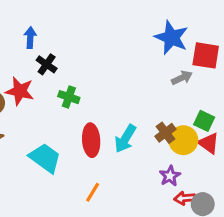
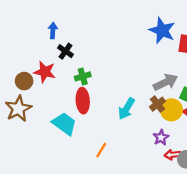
gray arrow: (182, 78) -> (166, 82), moved, size x1.5
green cross: (69, 97) -> (83, 76), turned -35
red ellipse: (91, 140) -> (83, 101), moved

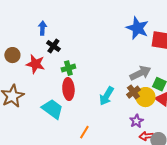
brown circle: (24, 81) -> (12, 55), moved

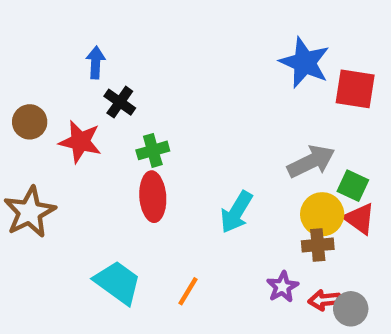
brown cross: (133, 92) -> (318, 245), moved, turned 32
cyan trapezoid: (52, 109) -> (118, 282), moved
purple star: (136, 121) -> (283, 287), moved

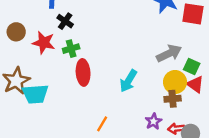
green cross: (153, 150) -> (71, 49), moved
cyan trapezoid: (118, 282) -> (35, 94), moved, turned 140

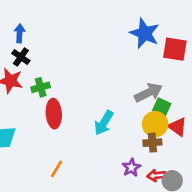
black cross: (65, 21) -> (21, 57), moved
green square: (192, 66) -> (162, 107), moved
orange line: (102, 124) -> (56, 169), moved

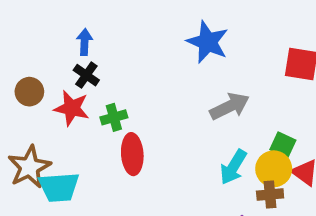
blue star: (145, 33) -> (208, 42), moved
gray arrow: (149, 93) -> (230, 106), moved
cyan arrow: (104, 123) -> (233, 167), moved

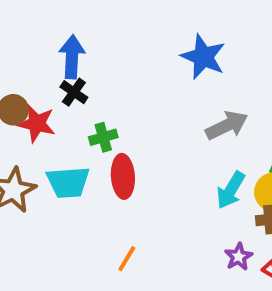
blue arrow: (85, 42) -> (72, 57), size x1.5
red star: (72, 108) -> (37, 123), moved
cyan trapezoid: (59, 187) -> (68, 182), moved

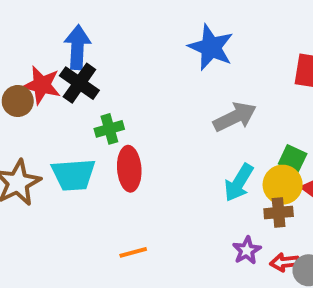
black cross: (74, 92) -> (79, 83), size x1.4
red star: (37, 123) -> (42, 85), moved
orange line: (127, 259) -> (133, 252), turned 44

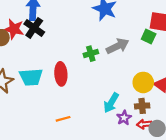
green cross: (109, 129) -> (91, 54), moved
green square: (293, 159) -> (149, 36), moved
cyan arrow: (239, 183) -> (111, 103), moved
brown cross: (279, 213) -> (142, 106), moved

